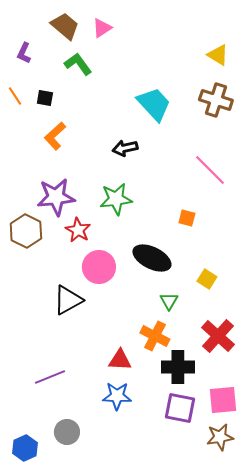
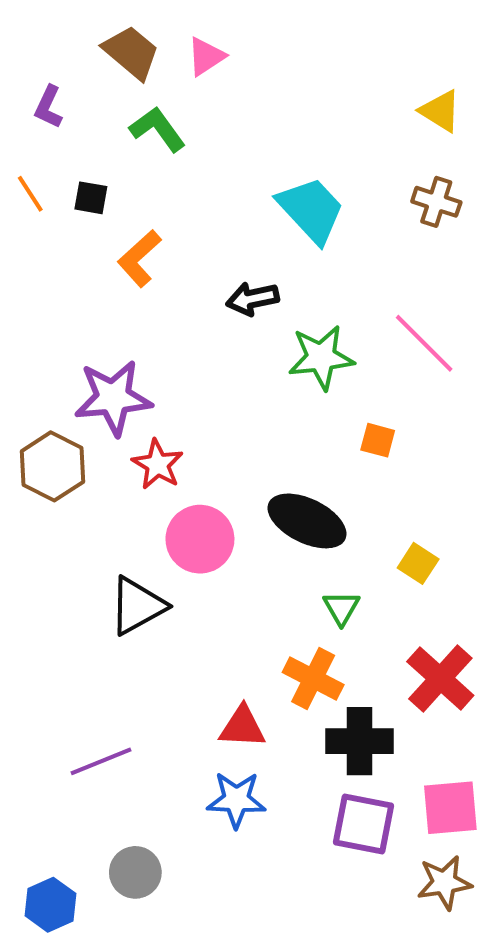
brown cross: (216, 100) -> (436, 202), size x0.7
orange L-shape: (55, 136) -> (139, 258), moved
green star: (116, 199) -> (321, 357), moved

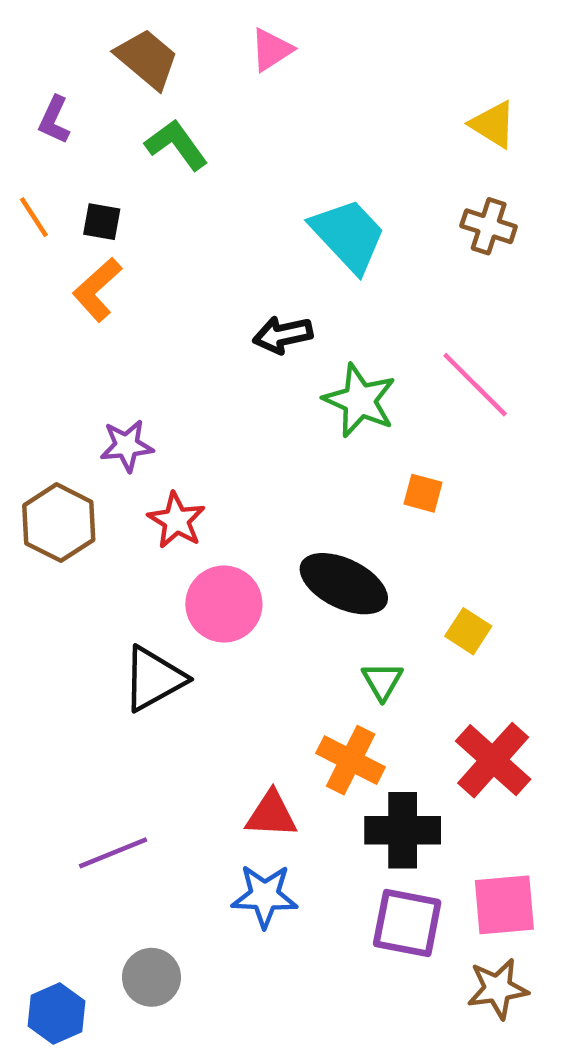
pink triangle: (206, 56) -> (271, 50), moved
orange L-shape: (139, 258) -> (97, 290), moved
green star: (321, 357) -> (360, 400), turned 30
purple star: (113, 398) -> (127, 446), size x0.6

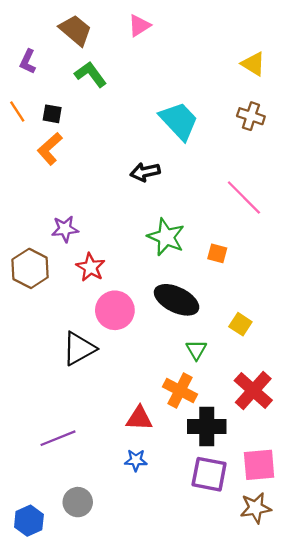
green star: (360, 400) -> (166, 237), moved
blue star: (265, 896) -> (136, 460), size x0.7

